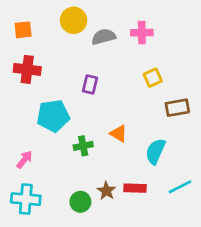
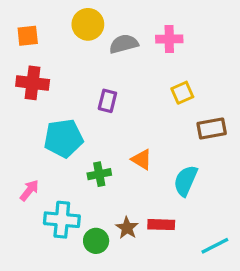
cyan line: (180, 187) -> (215, 246), moved
cyan cross: (26, 199) -> (62, 220), moved

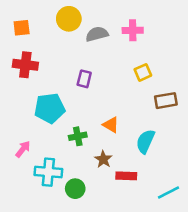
brown star: (127, 228) -> (103, 159), moved

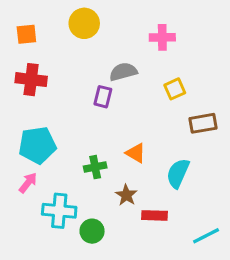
gray semicircle: (97, 34) -> (123, 72), moved
cyan pentagon: (50, 108) -> (37, 145), moved

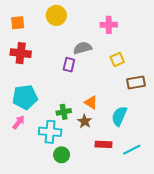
brown star: (126, 195) -> (85, 121), moved
cyan cross: (59, 211) -> (50, 132), moved
cyan line: (206, 236) -> (132, 150), moved

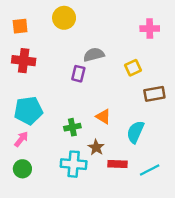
pink cross: (109, 25) -> (150, 29), moved
brown star: (85, 121) -> (96, 147), moved
cyan cross: (50, 132) -> (74, 164), moved
green circle: (62, 155) -> (22, 169), moved

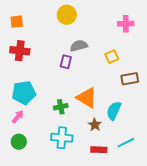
yellow circle: (64, 18) -> (67, 15), moved
orange triangle: (103, 116) -> (87, 98), size x1.6
brown star: (96, 147) -> (95, 125), moved
red rectangle: (118, 164) -> (99, 150), moved

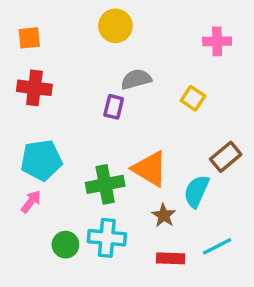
yellow square: (112, 57) -> (193, 98), turned -32
brown rectangle: (130, 79) -> (226, 157), moved, turned -30
green cross: (61, 107) -> (105, 184), size x1.5
green circle: (19, 142) -> (65, 245), moved

